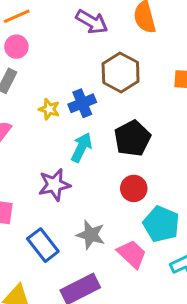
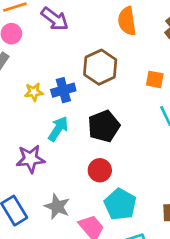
purple arrow: (92, 22) -> (55, 19), moved
yellow star: (49, 109) -> (34, 92), turned -30

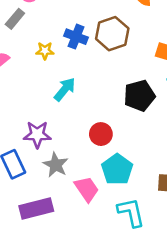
blue cross: (63, 90) -> (76, 37), moved, turned 30
black pentagon: (104, 126) -> (139, 96), moved
purple star: (30, 159) -> (37, 134), moved

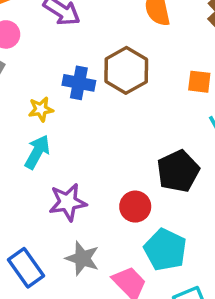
cyan arrow: (65, 89) -> (37, 152), moved
black pentagon: (139, 96) -> (178, 171), moved
purple star: (37, 134) -> (68, 202), moved

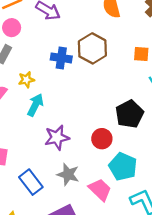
yellow star: (41, 109) -> (26, 80), moved

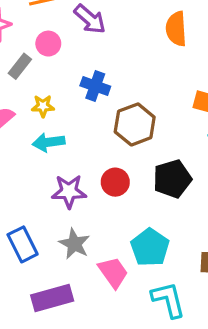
pink circle: (12, 28) -> (48, 44), moved
brown hexagon: (92, 48) -> (135, 124), moved
cyan arrow: (35, 105) -> (49, 142), turned -135
red circle: (102, 139) -> (115, 182), moved

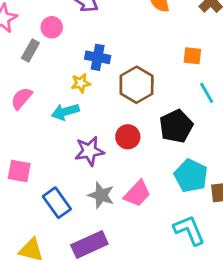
yellow star: (43, 106) -> (81, 83), moved
cyan pentagon: (150, 247) -> (191, 176), moved
pink trapezoid: (113, 272) -> (137, 194), moved, turned 88

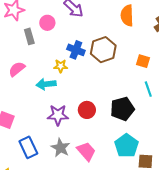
gray rectangle: (30, 51) -> (29, 36), turned -56
brown hexagon: (137, 85) -> (103, 50), moved
pink trapezoid: (137, 194) -> (86, 151), turned -95

